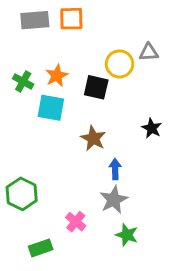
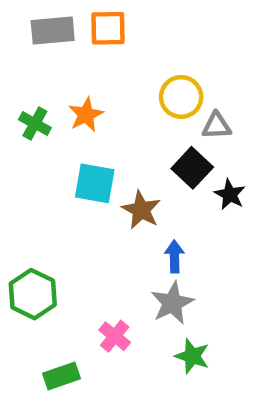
gray triangle: (149, 52) -> (217, 126), moved
black square: (96, 87) -> (192, 168), moved, turned 30
cyan square: (51, 108) -> (95, 183), moved

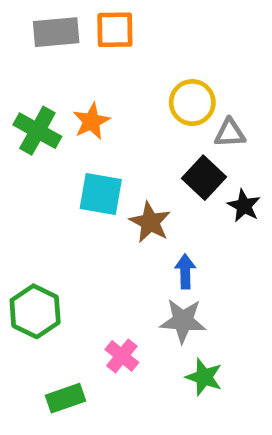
green cross: (35, 124) -> (37, 131), size x1.4
gray star: (172, 303) -> (183, 321), turned 30

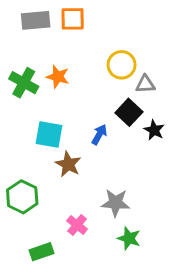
orange star: (91, 121) -> (58, 77), turned -30
cyan square: (101, 194) -> (49, 135), moved
brown star: (150, 222) -> (68, 164), moved
blue arrow: (185, 271) -> (99, 135), moved, turned 30

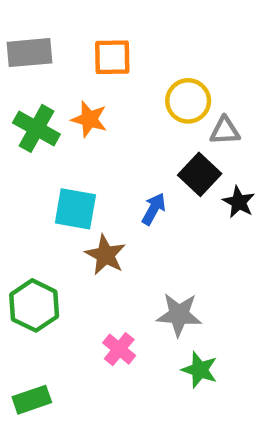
orange square: (73, 19) -> (112, 57), moved
gray rectangle: (36, 20) -> (30, 53), moved
green rectangle: (41, 252) -> (32, 400), moved

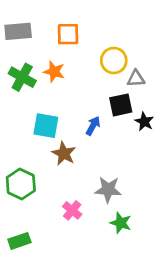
black square: (200, 174) -> (121, 105), turned 35

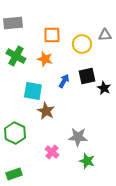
orange square: (68, 34) -> (52, 35), moved
orange star: (54, 72) -> (45, 59), moved
gray triangle: (136, 79) -> (105, 35), moved
blue arrow: (93, 126) -> (64, 81), moved

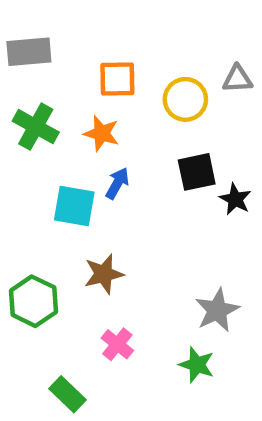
blue arrow: (64, 81) -> (117, 183), moved
brown star: (46, 111) -> (104, 274), moved, turned 30
gray star: (78, 137) -> (217, 310), moved, turned -30
green rectangle: (14, 174) -> (67, 394), moved, turned 63

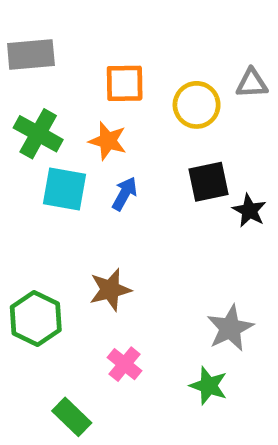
cyan square: (74, 206) -> (65, 189), moved

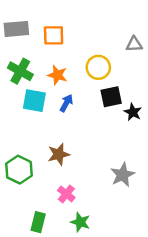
orange square: (125, 83) -> (54, 35), moved
yellow circle: (197, 105) -> (98, 67), moved
green star: (209, 386) -> (80, 222), moved
green rectangle: (72, 417) -> (38, 222), turned 60

